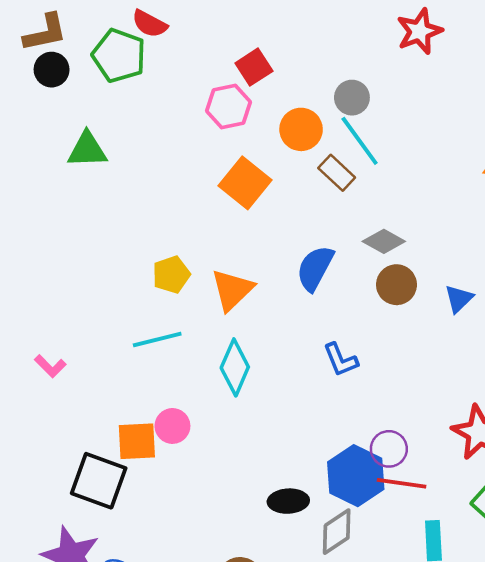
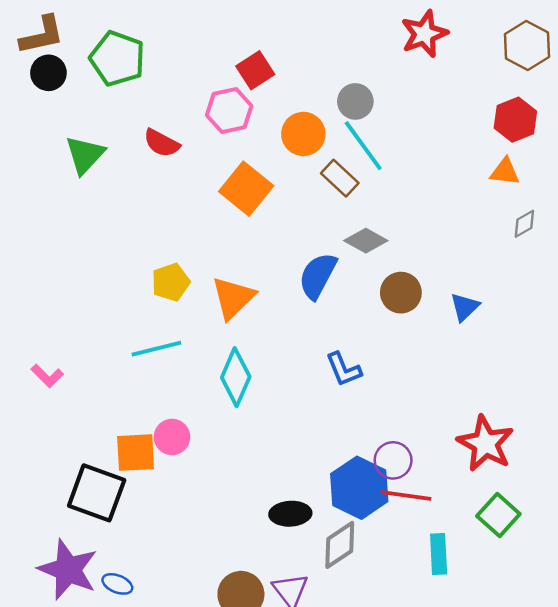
red semicircle: (150, 24) -> (162, 143), moved
green triangle: (87, 150) -> (85, 155), turned -45
gray diamond: (384, 241) -> (366, 241), moved

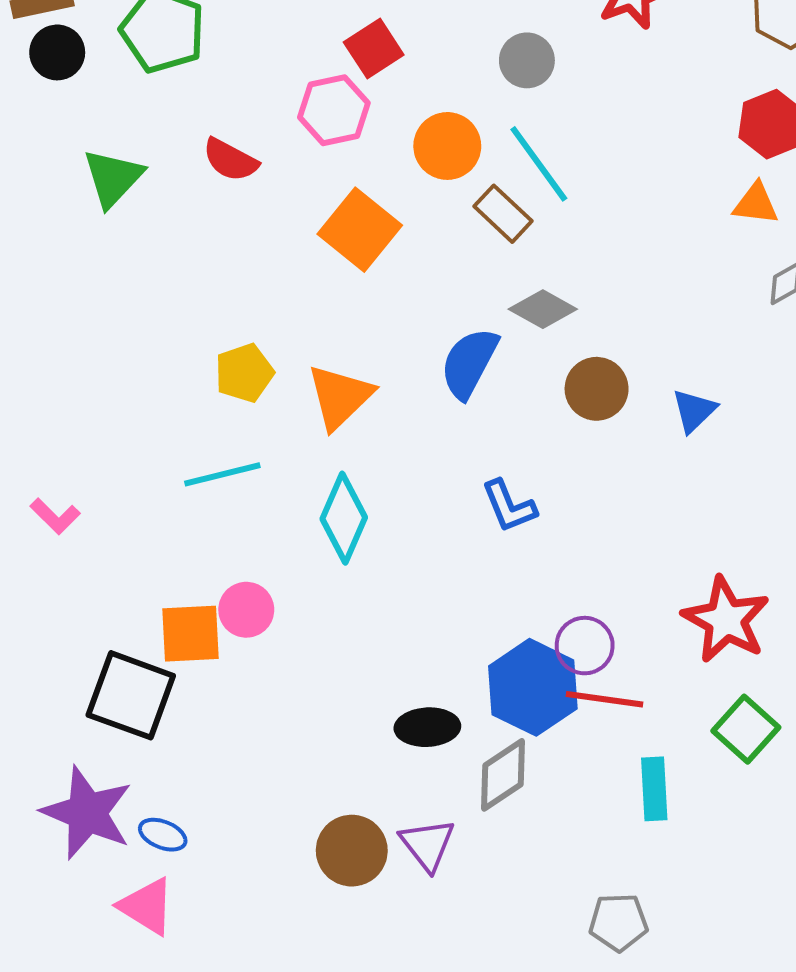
gray circle: (355, 101) -> (527, 60), moved

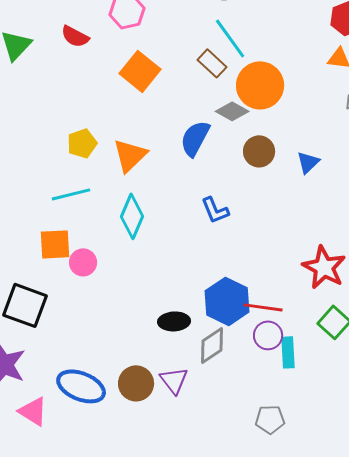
orange circle: (447, 146) -> (260, 85), moved, size x1.4
orange square: (191, 634) -> (55, 244), moved
purple circle: (585, 646) -> (268, 335), moved
blue ellipse: (163, 835) -> (81, 386), moved, size x2.0

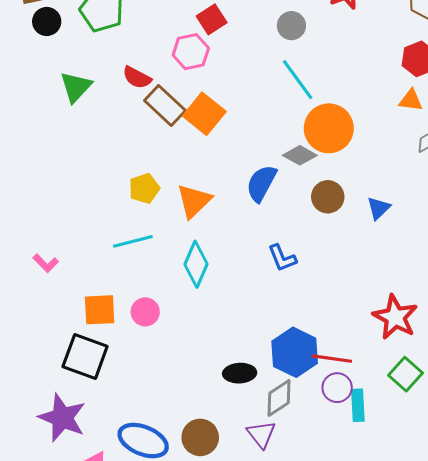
brown rectangle: (212, 63) -> (165, 106), moved, size x1.4
orange square: (55, 244) -> (100, 310), moved
purple triangle: (174, 380) -> (261, 434), moved

